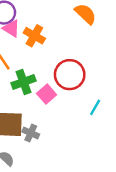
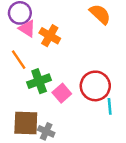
red circle: (70, 75) -> (95, 86), moved
cyan line: (95, 107) -> (110, 106), turned -35

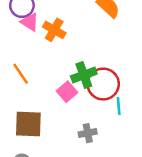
orange line: (19, 60) -> (21, 74), moved
green cross: (39, 81) -> (84, 75), moved
gray cross: (46, 131) -> (88, 133), moved, turned -35

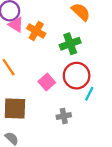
green cross: (84, 75) -> (70, 44), moved
cyan line: (119, 106) -> (89, 94), turned 32

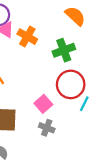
pink square: (47, 82) -> (43, 104), moved
gray cross: (64, 116) -> (47, 128), moved, turned 32

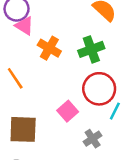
orange cross: (27, 37) -> (49, 48), moved
gray cross: (47, 128) -> (93, 139), moved, turned 35

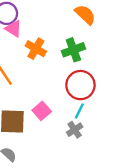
pink square: (68, 111) -> (42, 111), moved
cyan line: (115, 111) -> (79, 111), moved

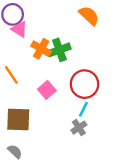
green cross: (73, 50) -> (59, 50), moved
pink square: (42, 111) -> (47, 90), moved

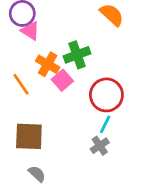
orange cross: (41, 49) -> (48, 64), moved
pink square: (47, 90) -> (62, 80), moved
gray semicircle: (15, 151) -> (37, 174), moved

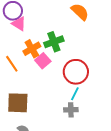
orange cross: (48, 64) -> (32, 49), turned 30
gray cross: (100, 146) -> (71, 110), turned 32

